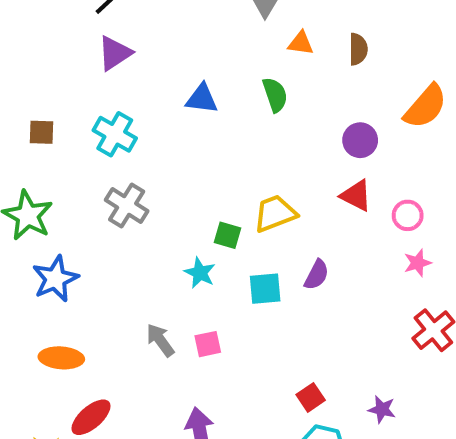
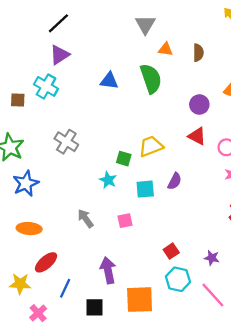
green semicircle: (275, 95) -> (151, 79), size x1.5
cyan cross: (115, 134) -> (46, 86), moved
pink square: (208, 344) -> (125, 221), moved

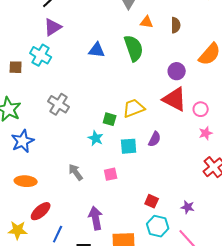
red triangle: (197, 136) -> (175, 99), size x1.5
red square: (171, 251) -> (152, 201), turned -32

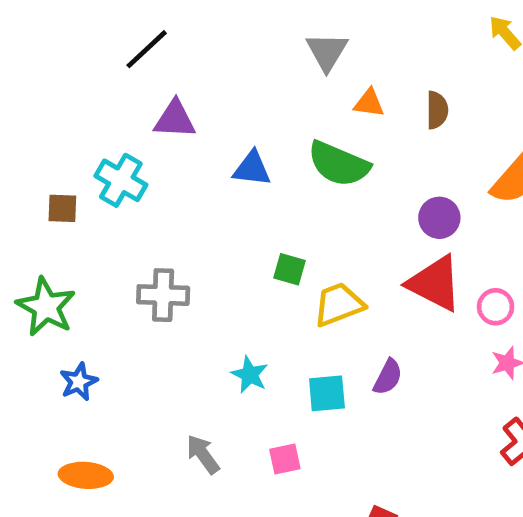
purple triangle: (53, 27) -> (175, 119), moved, turned 36
green semicircle: (134, 48) -> (339, 164), turned 132
gray cross: (59, 104) -> (163, 295), turned -30
green square: (110, 119) -> (289, 269), moved
blue star: (23, 141) -> (79, 382), size x0.7

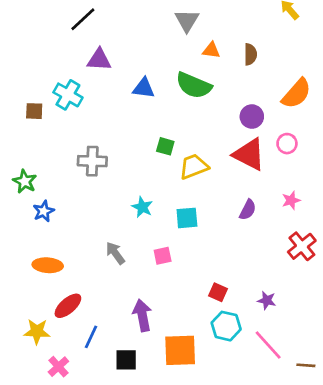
green star: (46, 307) -> (25, 181), moved, size x0.7
pink circle: (496, 307) -> (287, 144), moved
purple semicircle: (388, 377) -> (248, 210), moved

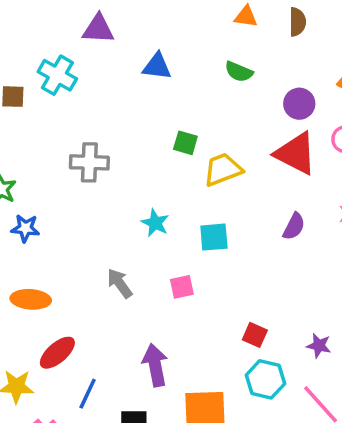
green semicircle: (194, 85) -> (239, 72), moved, size x0.6
blue star: (44, 211) -> (25, 228), turned 30

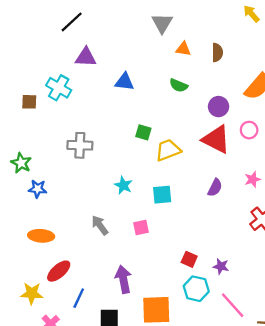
purple star: (319, 346) -> (221, 266), moved

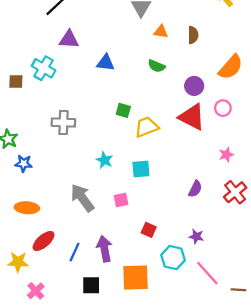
purple semicircle: (215, 188) -> (195, 189), moved
gray arrow: (100, 225) -> (82, 198), size x1.5
red square: (189, 259) -> (149, 230), moved
blue line: (79, 298) -> (75, 252), moved

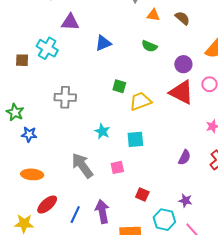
brown semicircle: (193, 35) -> (182, 18), turned -49
blue triangle: (106, 63) -> (103, 43), turned -30

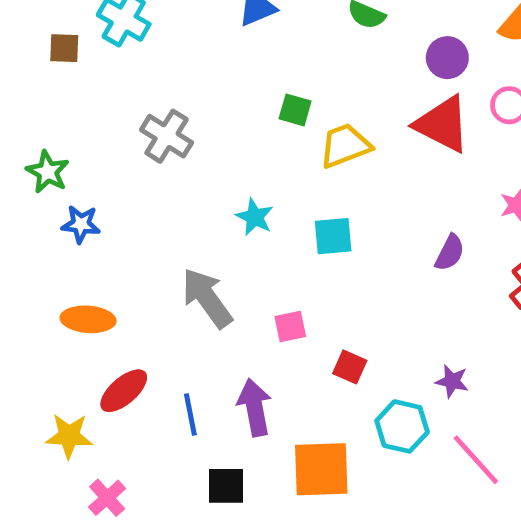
gray cross: (65, 97) -> (167, 136), turned 30
purple semicircle: (184, 157) -> (450, 253), moved
pink square: (117, 167) -> (290, 326), moved
blue line: (75, 215) -> (190, 415), turned -36

